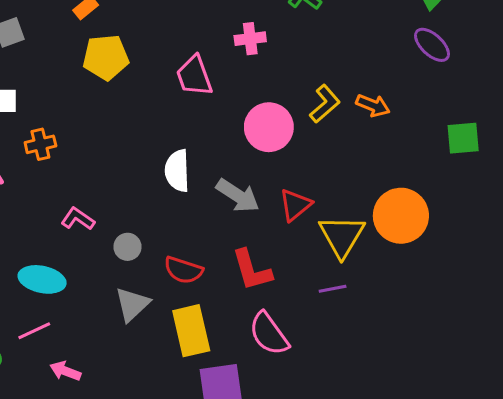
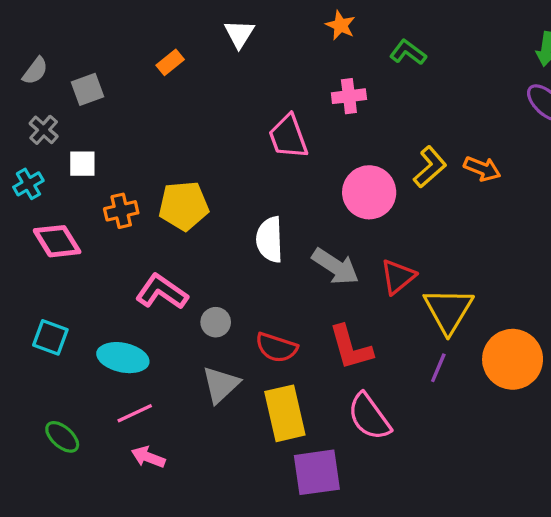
yellow pentagon: (106, 57) -> (184, 206), moved
orange circle: (401, 216) -> (513, 359), moved
pink L-shape: (78, 219) -> (162, 292), size x1.4
purple line: (333, 289) -> (438, 368), turned -56
pink line: (34, 331) -> (135, 413), moved

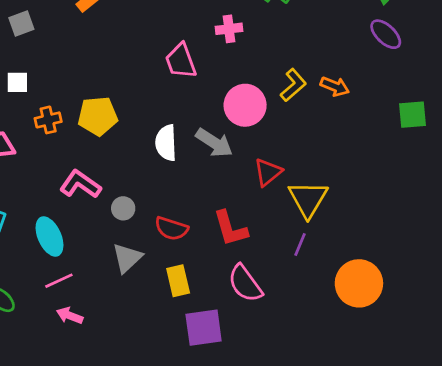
gray arrow: (335, 267) -> (214, 143), moved
cyan ellipse: (123, 358) -> (49, 237), turned 54
orange circle: (513, 359) -> (359, 283), moved
yellow rectangle: (285, 413) -> (178, 281), size x0.7

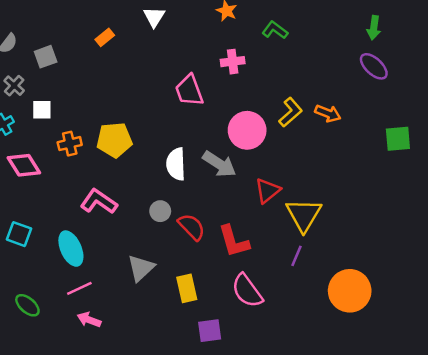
gray circle: (123, 208) -> (160, 211), moved
red semicircle: (171, 228) -> (192, 227), moved, turned -152
purple square: (204, 328) -> (210, 331), size x0.7

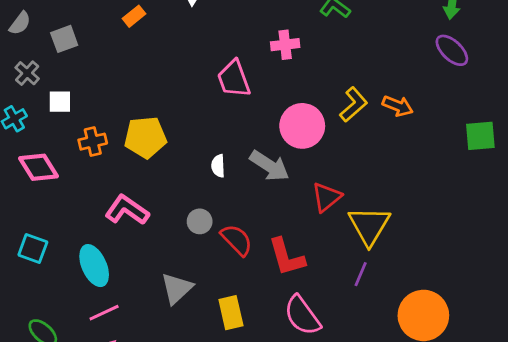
white semicircle: (176, 164) -> (218, 166), size x0.6

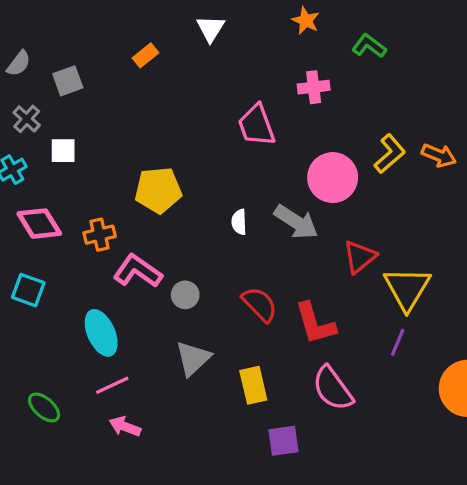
orange cross: (93, 142) -> (100, 235), moved
gray circle: (200, 221) -> (185, 295), moved
cyan square: (33, 248) -> (28, 290), moved

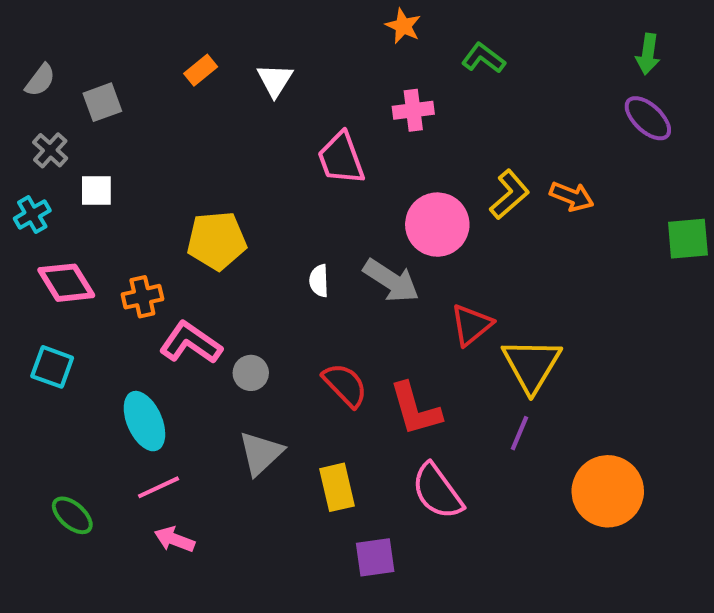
white triangle: (211, 29) -> (275, 80), moved

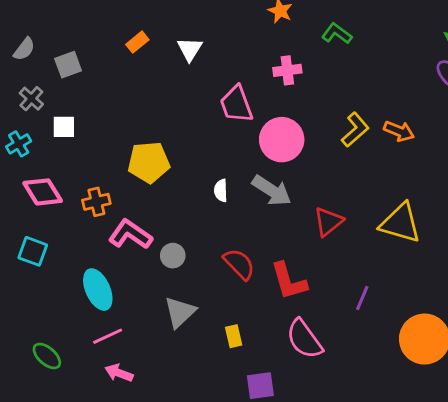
pink circle: (437, 225) -> (282, 140), moved
yellow triangle: (532, 365) -> (400, 223), moved, turned -45
yellow rectangle: (337, 487) -> (234, 336), size x0.7

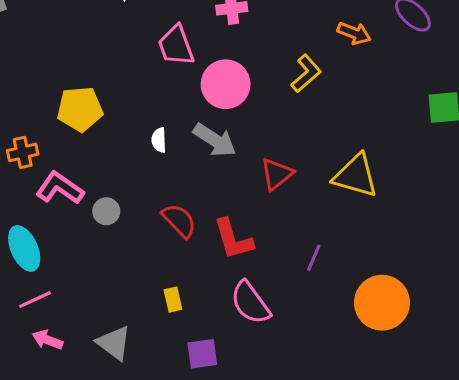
orange arrow: (399, 131) -> (354, 33), moved
gray triangle: (180, 312) -> (114, 343), moved, turned -40

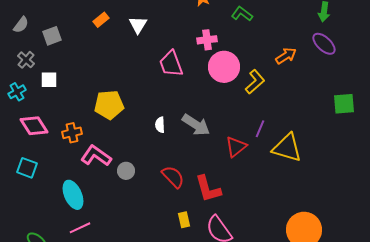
orange arrow: (354, 33) -> (286, 56), turned -55
pink circle: (226, 84) -> (224, 67), moved
purple line: (314, 258) -> (260, 129), moved
yellow rectangle: (173, 300) -> (184, 220), moved

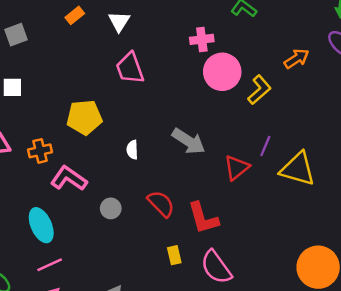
pink trapezoid: (171, 64) -> (130, 68), moved
white semicircle: (160, 125) -> (132, 150), moved
gray circle: (126, 171) -> (111, 208), moved

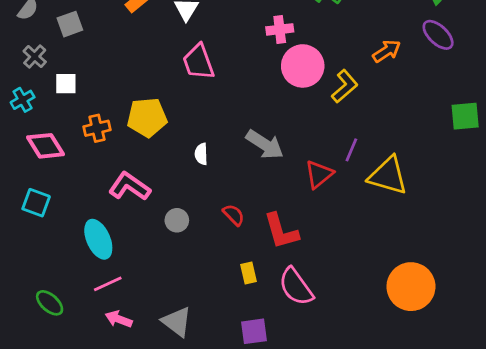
orange cross: (40, 151) -> (97, 128), moved
red semicircle: (161, 204) -> (234, 215), size x0.7

